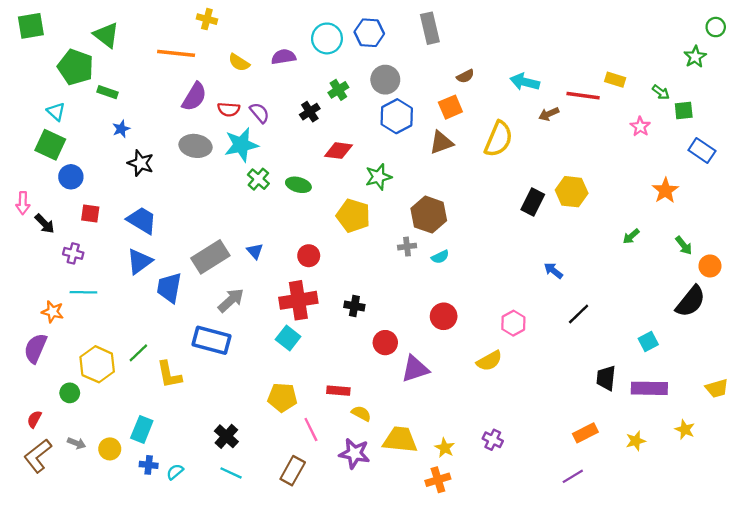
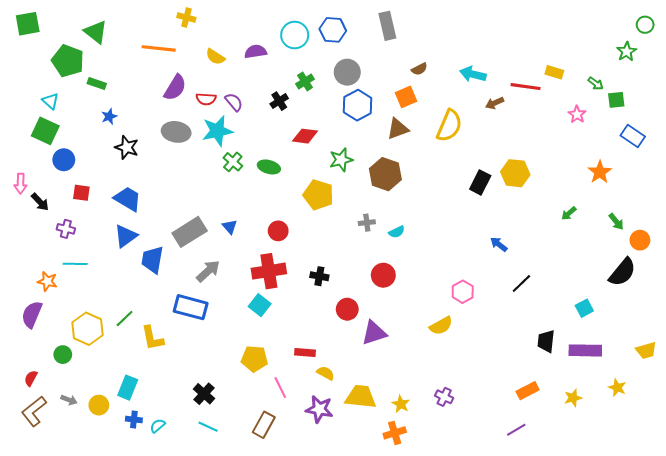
brown hexagon: (429, 215) -> (385, 174), moved
red circle: (444, 316) -> (383, 275), moved

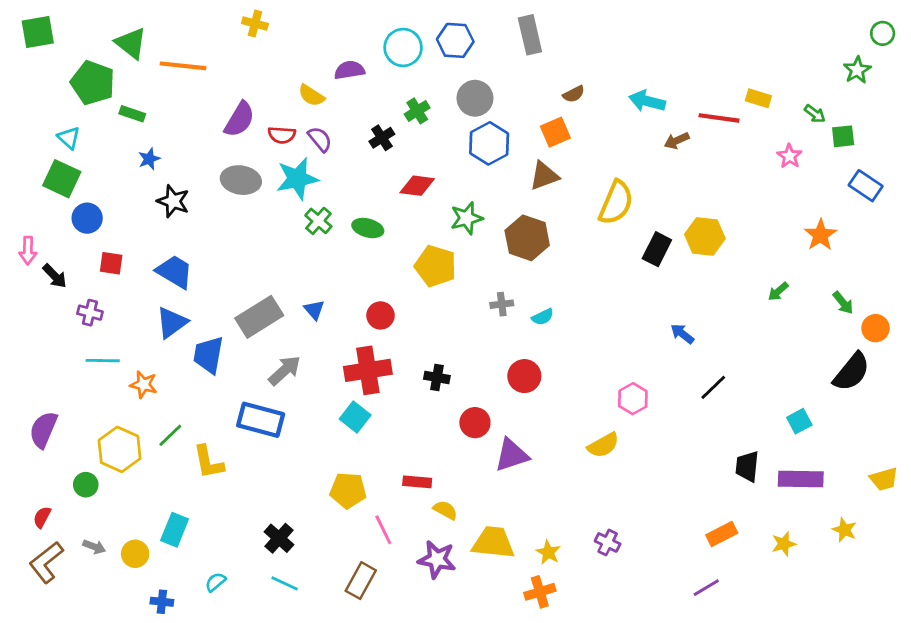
orange line: (159, 48) -> (183, 66), moved
yellow semicircle: (215, 57) -> (311, 95), moved
yellow semicircle: (449, 126) -> (616, 203), moved
orange star: (47, 281) -> (144, 385), moved
blue cross: (134, 419) -> (162, 602), moved

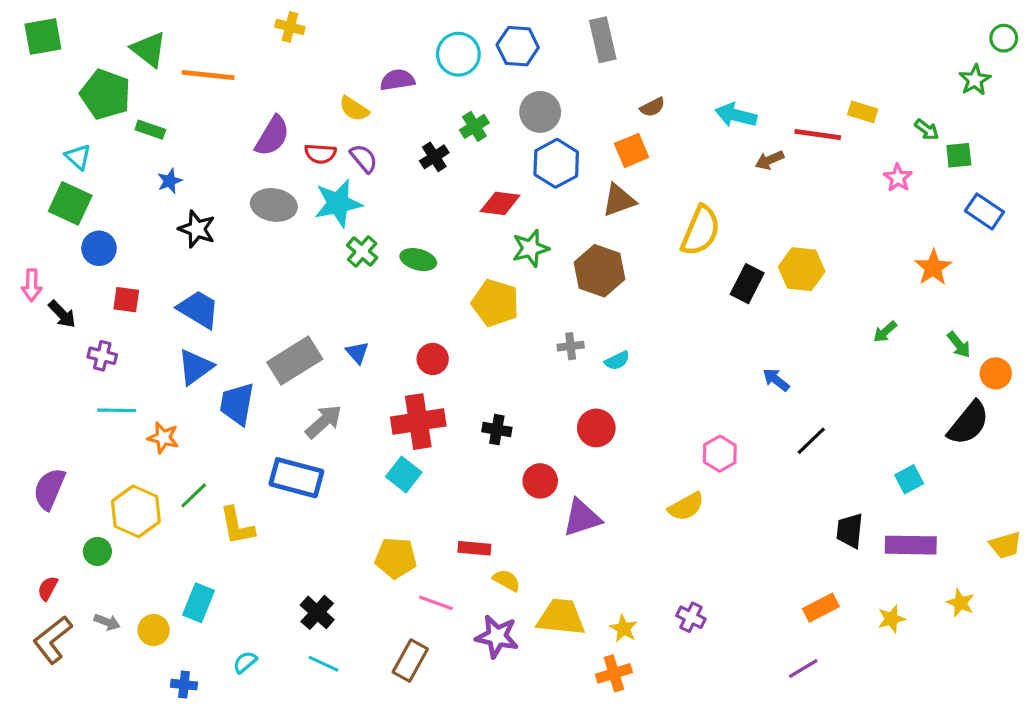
red diamond: (417, 186) -> (500, 203), moved
pink line: (383, 530) -> (436, 603), turned -44

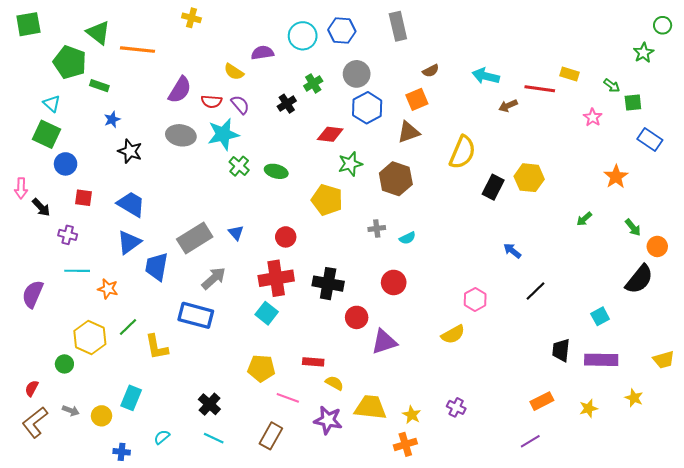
black cross: (497, 430) -> (328, 284), size x1.6
purple semicircle: (49, 489) -> (33, 294), moved

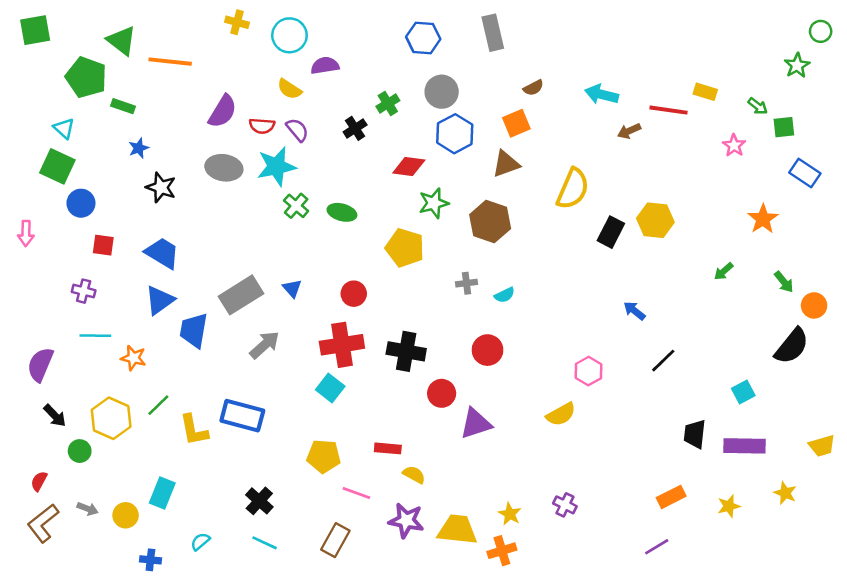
cyan circle: (303, 36) -> (289, 35), moved
black arrow: (41, 207) -> (55, 416), moved
blue rectangle: (196, 315) -> (242, 416), moved
yellow trapezoid: (370, 407) -> (457, 530), moved

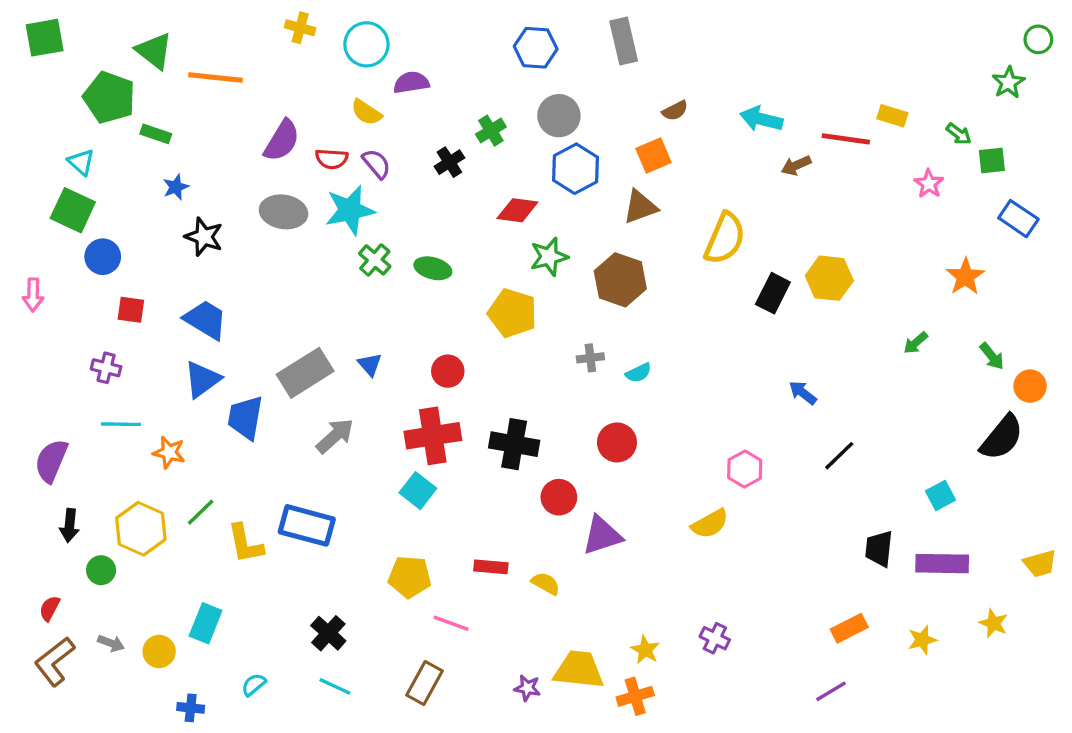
black arrow: (55, 416) -> (70, 525), turned 50
yellow semicircle: (414, 475) -> (546, 583), moved
purple star: (406, 521) -> (527, 688), moved, size x0.6

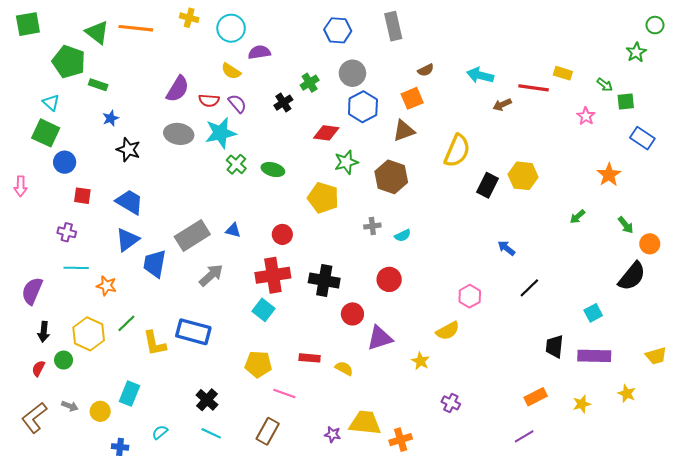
orange line: (216, 78) -> (136, 28), moved
blue triangle: (370, 364) -> (233, 230), turned -35
red semicircle: (50, 608) -> (38, 368), moved
yellow star: (645, 650) -> (420, 361), moved

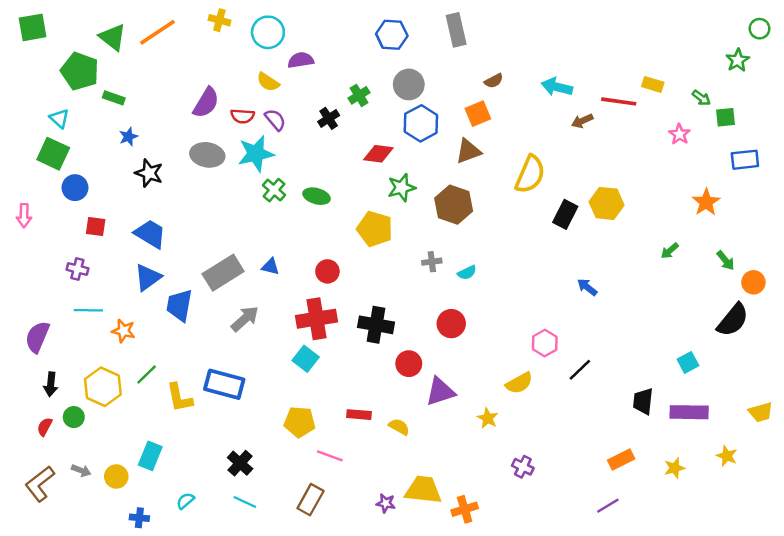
orange line: (136, 28) -> (158, 32), turned -40
blue rectangle: (642, 138) -> (745, 160), turned -40
black line: (529, 288) -> (580, 370), moved

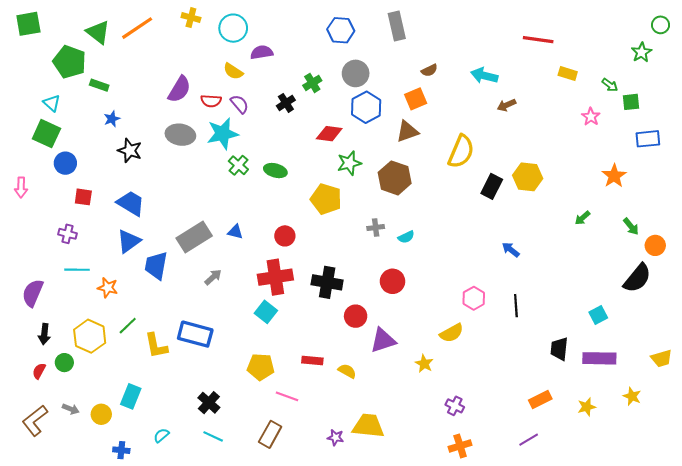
red line: (619, 101) -> (538, 40), moved
gray arrow: (245, 319) -> (213, 277), size x0.7
black line: (580, 370) -> (516, 306), moved, turned -50
orange cross: (465, 509) -> (460, 446), moved

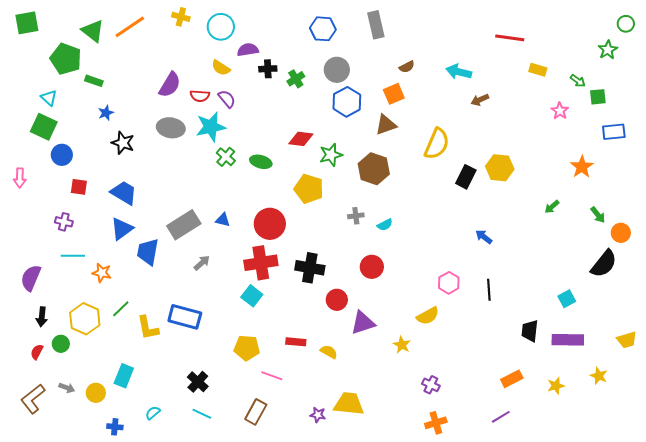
black cross: (286, 103) -> (268, 69), moved, turned 30
red diamond: (329, 134) -> (301, 139), moved
red circle: (285, 236) -> (270, 224), size x1.6

